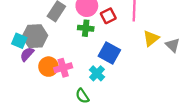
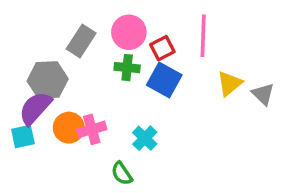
cyan square: (19, 41) -> (23, 136), moved, turned -35
blue square: (109, 53) -> (164, 80), moved
purple semicircle: (27, 54) -> (35, 108), size x1.5

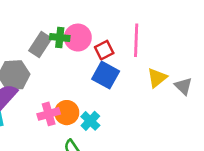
green cross: (127, 68) -> (60, 38), moved
orange circle: (69, 128) -> (67, 113), moved

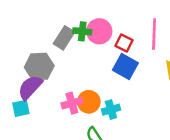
red square: (104, 50) -> (124, 43), turned -36
cyan cross: (90, 121) -> (111, 110), turned 30

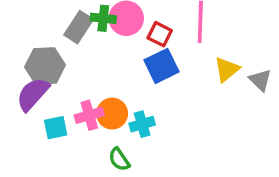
blue square: (125, 67) -> (161, 66), turned 35
cyan square: (21, 108) -> (56, 128), moved

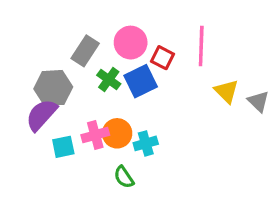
green cross: (103, 18) -> (109, 80), moved, turned 30
blue square: (161, 66) -> (141, 81), moved
yellow triangle: (227, 69) -> (226, 91), turned -36

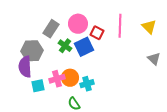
yellow triangle: (226, 91) -> (149, 27), moved
purple semicircle: (41, 115) -> (25, 67), turned -45

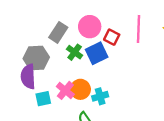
pink cross: (57, 79) -> (65, 90), turned -35

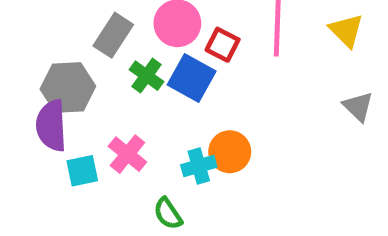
blue square: (97, 53) -> (192, 78), turned -35
orange circle: (80, 89) -> (230, 152), moved

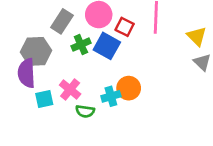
yellow triangle: (346, 30) -> (197, 36), moved
green cross: (146, 76) -> (81, 45), turned 30
green semicircle: (168, 214) -> (85, 111), moved, turned -48

